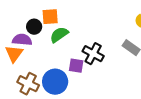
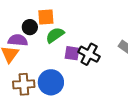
purple square: (76, 66) -> (72, 53), moved
brown cross: (28, 84) -> (24, 84), turned -30

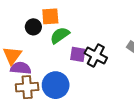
purple semicircle: (18, 40) -> (21, 68), moved

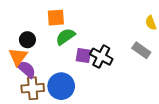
black circle: (33, 27) -> (27, 40), moved
purple semicircle: (21, 68) -> (26, 69), turned 36

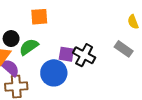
green semicircle: (65, 37) -> (29, 47), moved
blue circle: (61, 86) -> (54, 73), moved

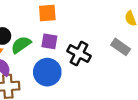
orange square: (39, 17) -> (47, 13), moved
purple square: (66, 54) -> (49, 41), moved

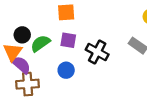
blue circle: (47, 72) -> (66, 70), size x0.6

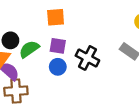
blue circle: (66, 70) -> (58, 67), moved

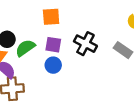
black cross: (87, 58) -> (85, 44), moved

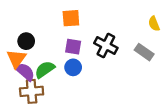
green semicircle: (25, 48) -> (45, 70), moved

